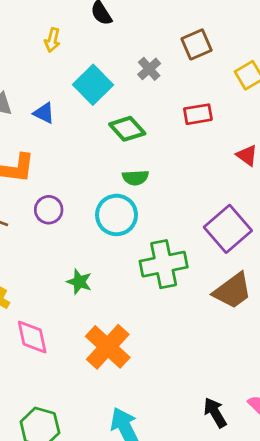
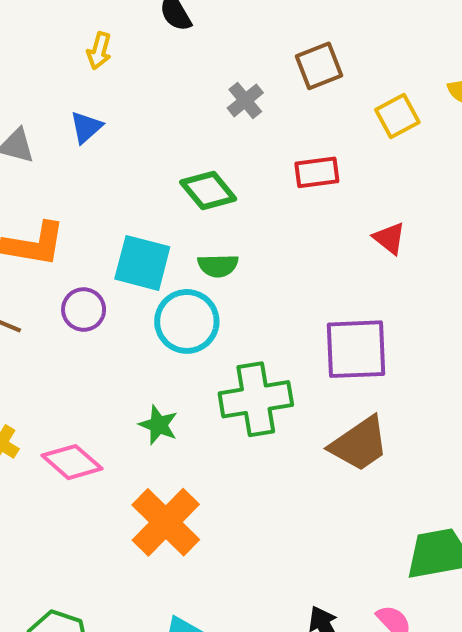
cyan square: (93, 85) -> (142, 263), moved, turned -33
blue triangle: (44, 113) -> (86, 127), moved, turned 50
purple square: (228, 229) -> (356, 349), turned 36
green star: (79, 282) -> (158, 425), moved
pink diamond: (32, 337) -> (72, 462), moved, turned -39

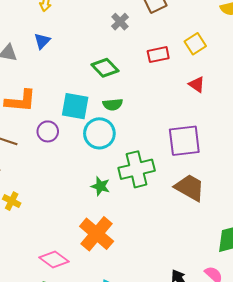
yellow square: (397, 116) -> (195, 44), moved
green star: (158, 425) -> (100, 186), moved
brown trapezoid: (359, 444) -> (190, 188), turned -112
pink diamond: (72, 462) -> (54, 259), moved

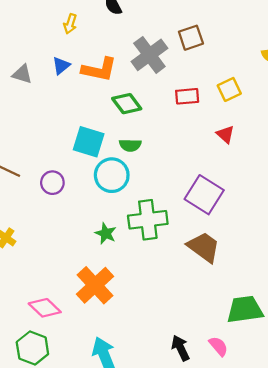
gray cross: (120, 22) -> (149, 55), size x1.8
orange L-shape: (21, 101) -> (99, 70), moved
purple circle: (48, 131) -> (52, 183), moved
purple square: (184, 141) -> (204, 195), turned 32

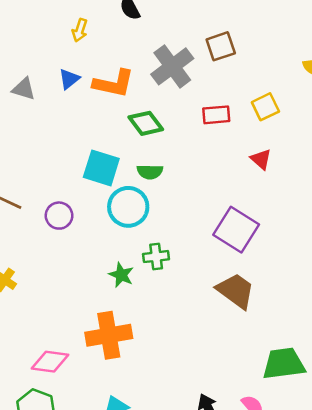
green cross: (148, 220) -> (156, 257), moved, size x0.6
orange cross: (95, 285) -> (109, 335), turned 33
pink diamond: (45, 308) -> (50, 362), turned -36

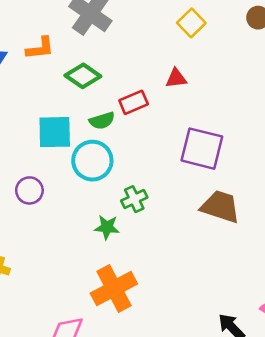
orange L-shape: (114, 84) -> (40, 48), size x0.7
red rectangle: (216, 115) -> (134, 102), moved
red triangle: (261, 159) -> (176, 78), moved, turned -30

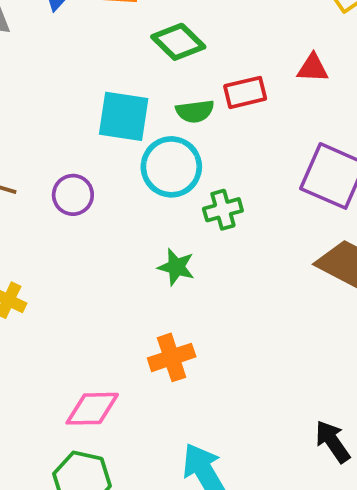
green cross: (134, 199) -> (223, 210), moved
orange cross: (114, 289) -> (172, 357), size x0.7

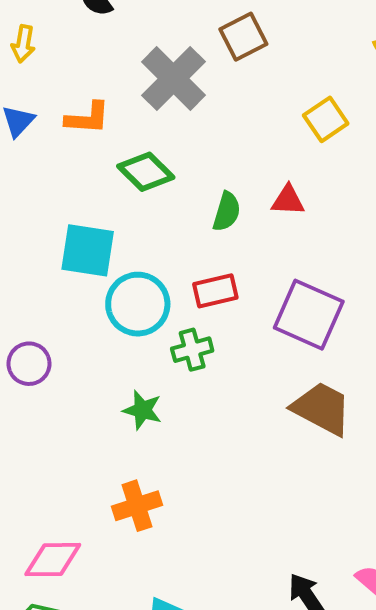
red rectangle: (245, 92) -> (215, 291), moved
green semicircle: (195, 111) -> (227, 212), moved, turned -66
purple circle: (73, 195) -> (29, 364), moved

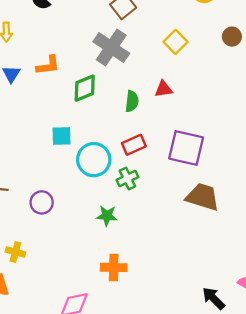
gray cross: (174, 78) -> (111, 48), moved
green diamond: (146, 172) -> (85, 88), turned -56
cyan square: (88, 250) -> (62, 136), size x0.7
orange cross: (137, 506) -> (114, 267), turned 30

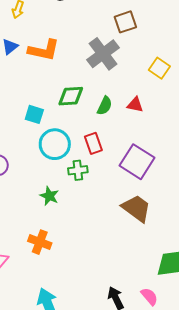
yellow square: (176, 42) -> (159, 68), turned -30
orange L-shape: (48, 65) -> (44, 50), size x1.4
green diamond: (85, 88) -> (71, 96), moved
red rectangle: (134, 145) -> (93, 143), turned 75

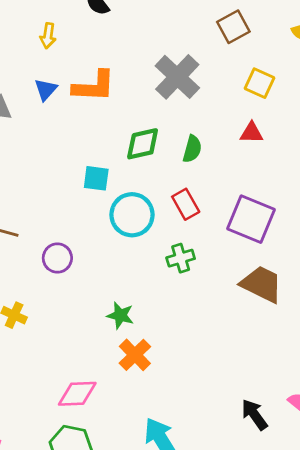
brown square: (125, 22) -> (233, 27), moved
red triangle: (135, 105) -> (252, 133), moved
green cross: (78, 170) -> (181, 258), moved
green star: (49, 196) -> (120, 315), moved
orange cross: (40, 242) -> (135, 355), turned 35

